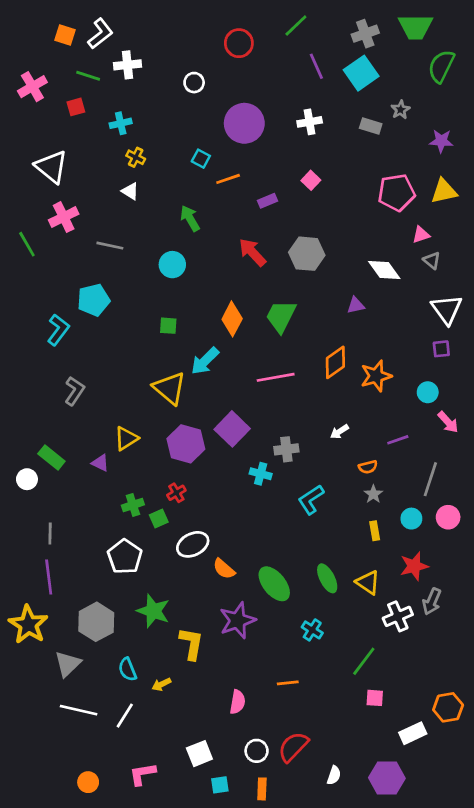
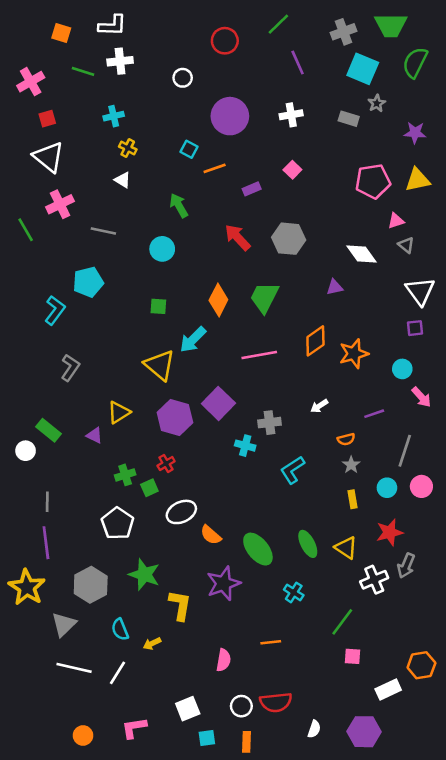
white L-shape: (100, 34) -> (112, 25), moved, turned 40
cyan square: (361, 73) -> (363, 69), moved, turned -32
red square: (76, 107) -> (47, 119), moved
red semicircle: (293, 747) -> (276, 702), turned -140

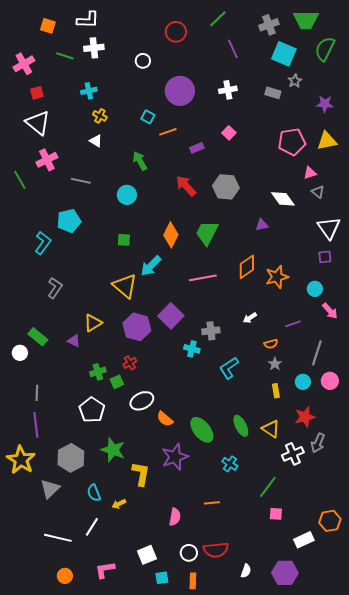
white line: (74, 668) -> (58, 538), moved

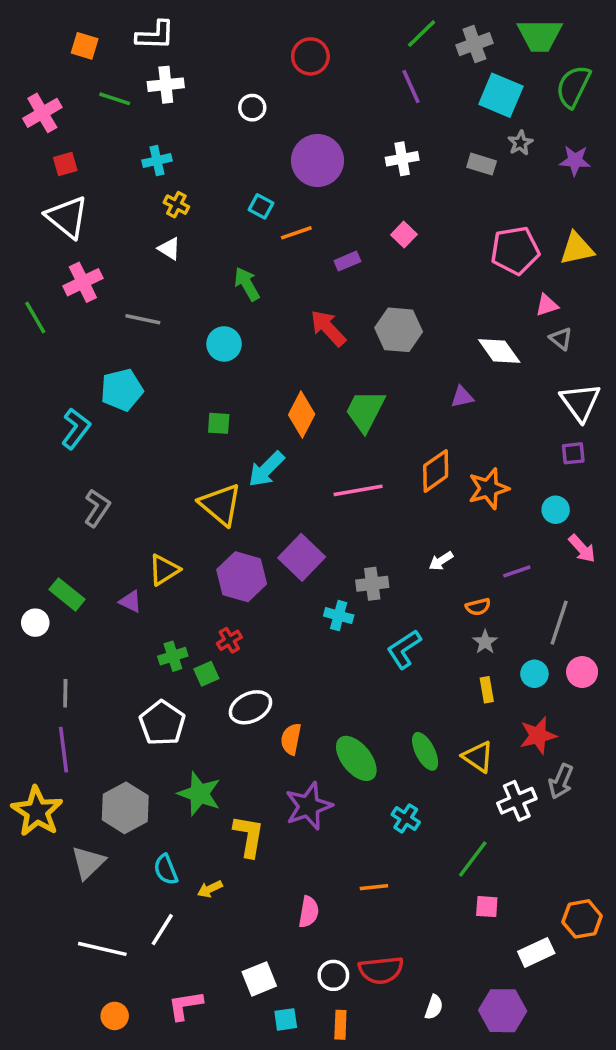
green line: (218, 19) -> (422, 34), moved
purple star: (325, 104) -> (575, 161), moved
orange semicircle: (165, 419) -> (291, 739), turned 60

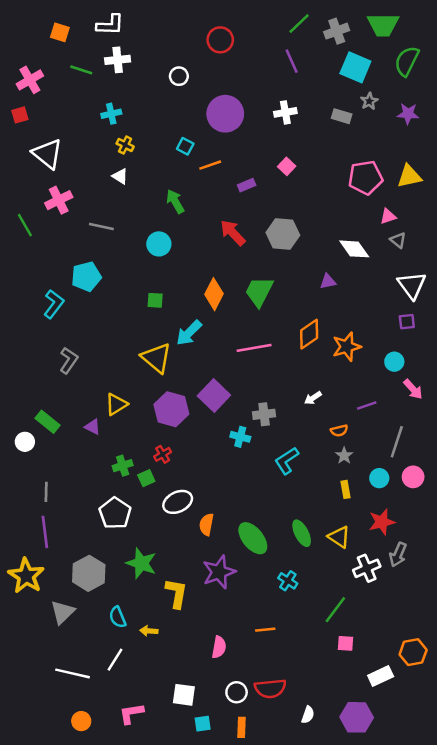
red square: (65, 164) -> (20, 115), moved
yellow arrow: (210, 889) -> (149, 631), turned 30
white square: (259, 979) -> (184, 695), turned 30

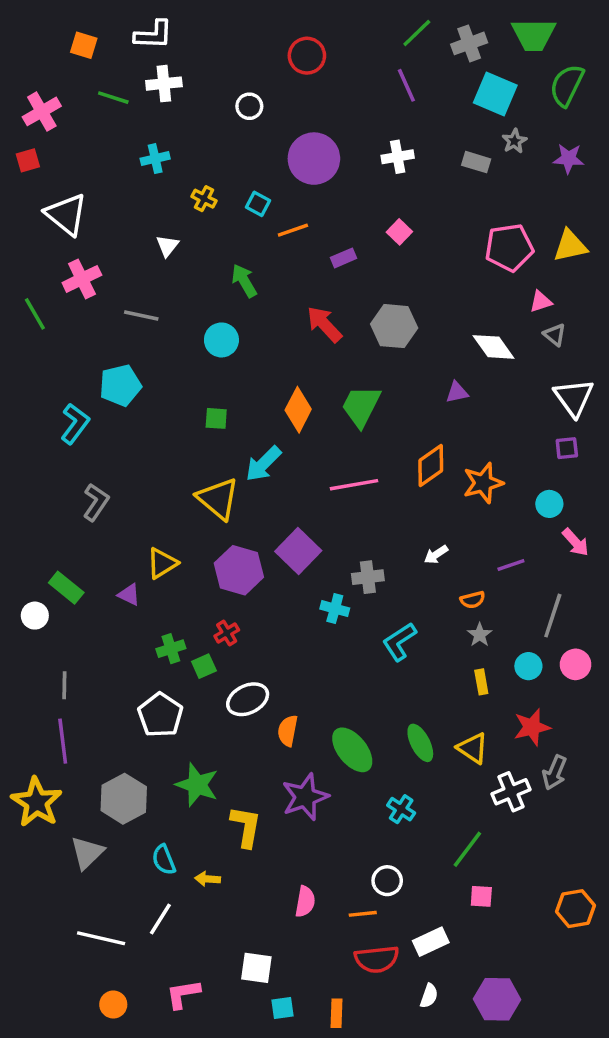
yellow cross: (125, 145) -> (204, 199), moved
white triangle: (120, 176) -> (167, 246), turned 36
orange line: (265, 630) -> (363, 914), moved
white rectangle: (381, 676) -> (431, 942), moved
white circle: (237, 692) -> (387, 881), moved

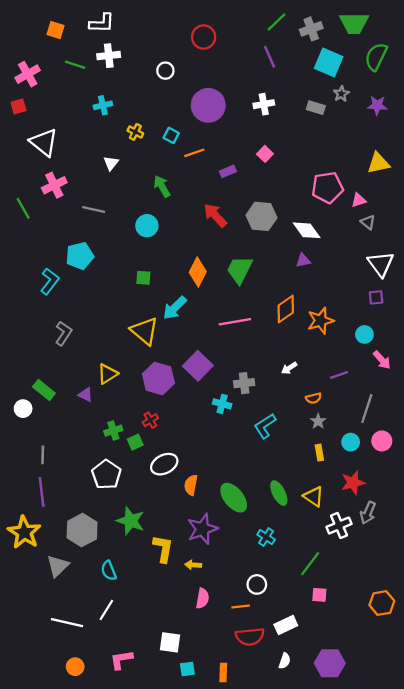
pink pentagon: (509, 248) -> (327, 187), moved
white diamond: (494, 347) -> (307, 230), moved
yellow arrow: (207, 879) -> (193, 565), moved

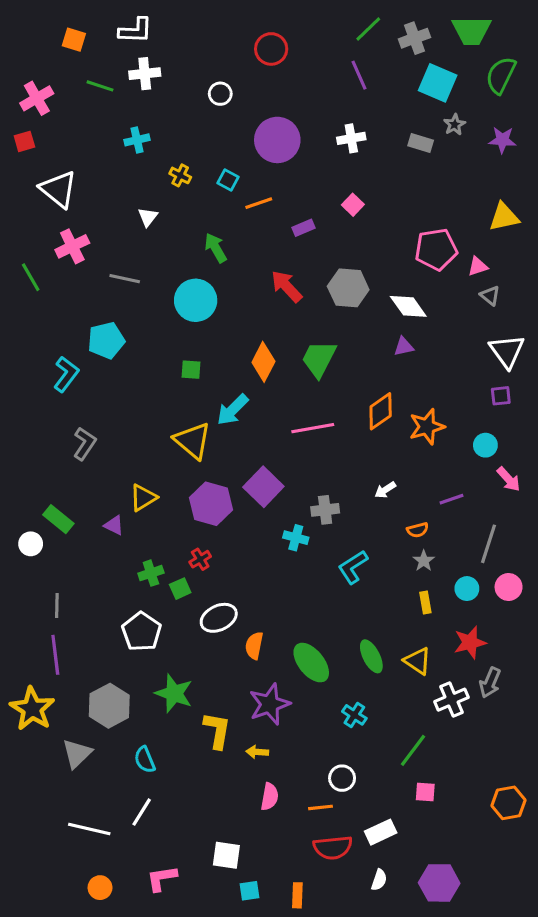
cyan circle: (147, 226) -> (196, 300), size x1.4

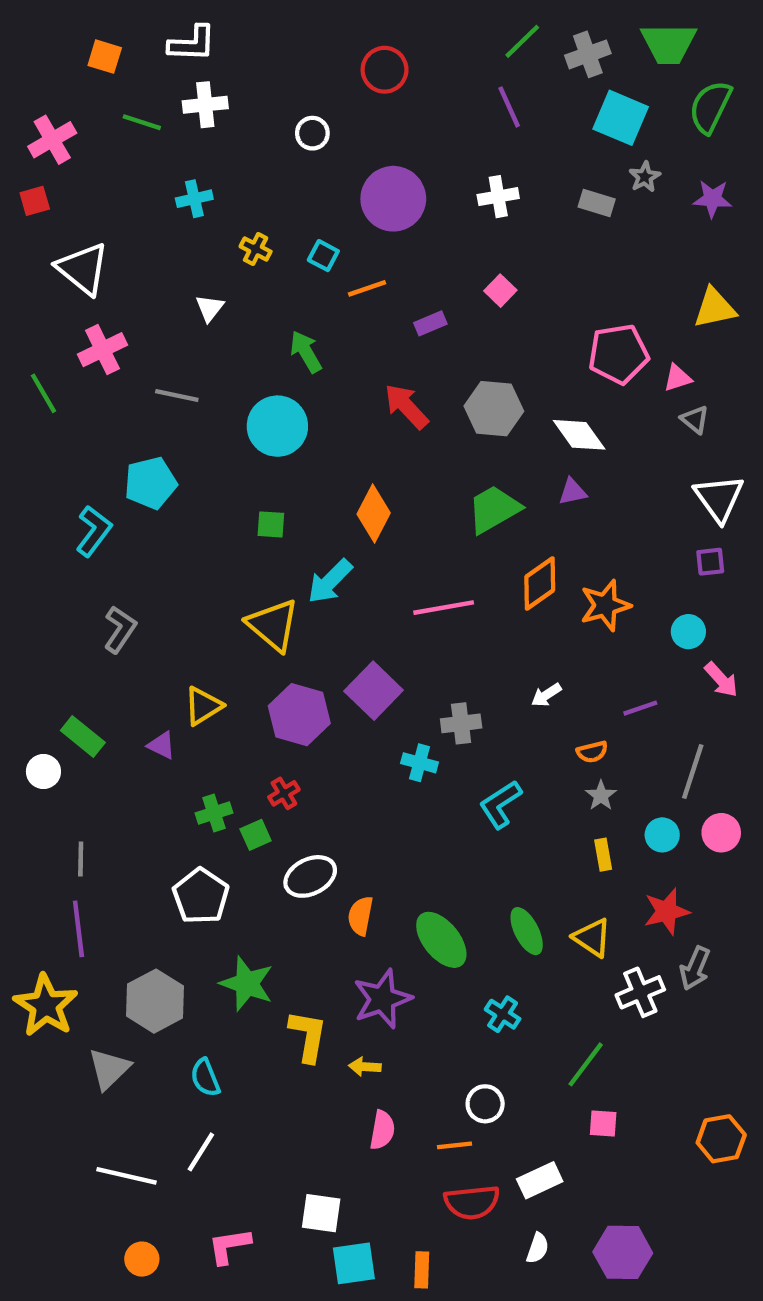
green trapezoid: (319, 359) -> (494, 509), moved, turned 33
cyan square: (250, 891) -> (354, 1263), size x1.5

